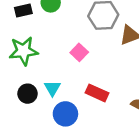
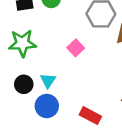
red rectangle: (97, 93) -> (90, 116), moved
blue circle: (65, 114) -> (47, 106), moved

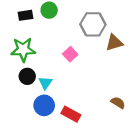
black circle: (24, 84) -> (27, 76), moved
red rectangle: (90, 116) -> (71, 114), moved

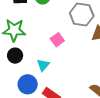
cyan triangle: (45, 83) -> (43, 65), moved

